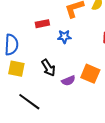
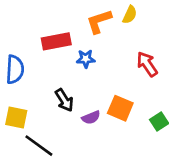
red rectangle: (42, 24) -> (56, 41), size x1.5
yellow square: (16, 69) -> (16, 117), moved

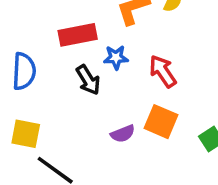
red arrow: (147, 64) -> (163, 71), moved
black arrow: (64, 100) -> (88, 80), moved

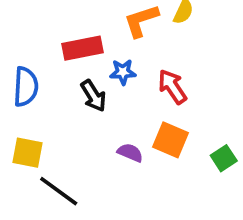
purple semicircle: (123, 134) -> (130, 153), turned -135

